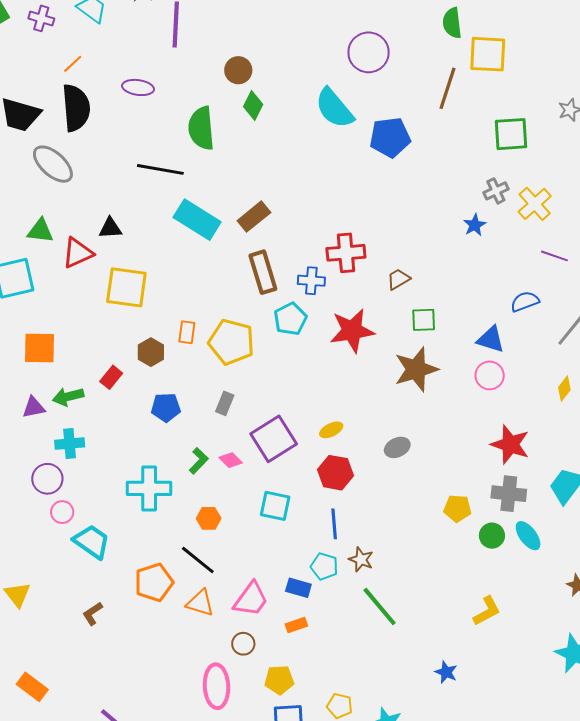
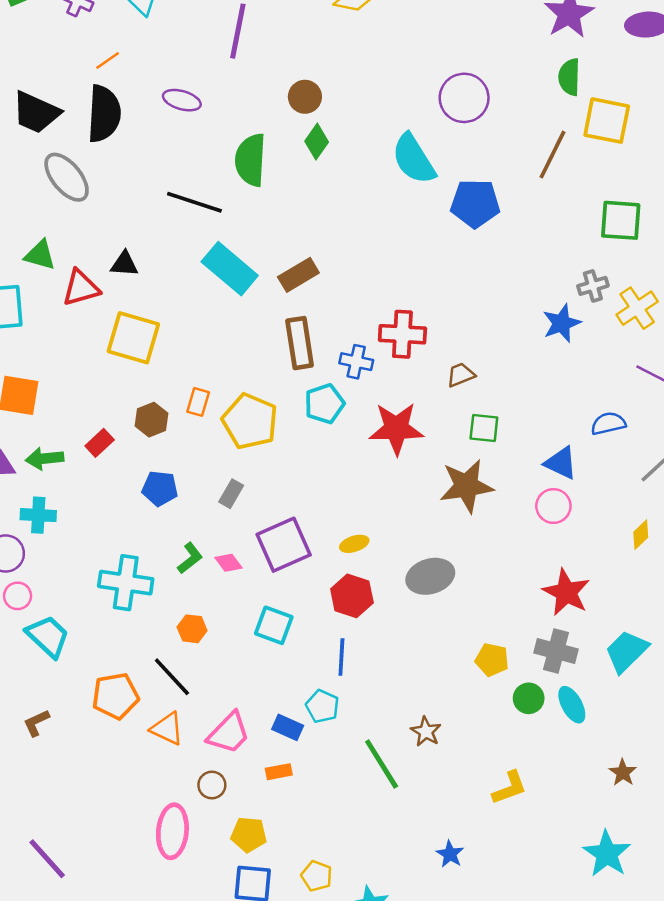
blue star: (475, 225) -> (562, 323), size x1.4
gray ellipse: (397, 447) -> (430, 576), size x1.5
brown star: (361, 559) -> (426, 732), moved

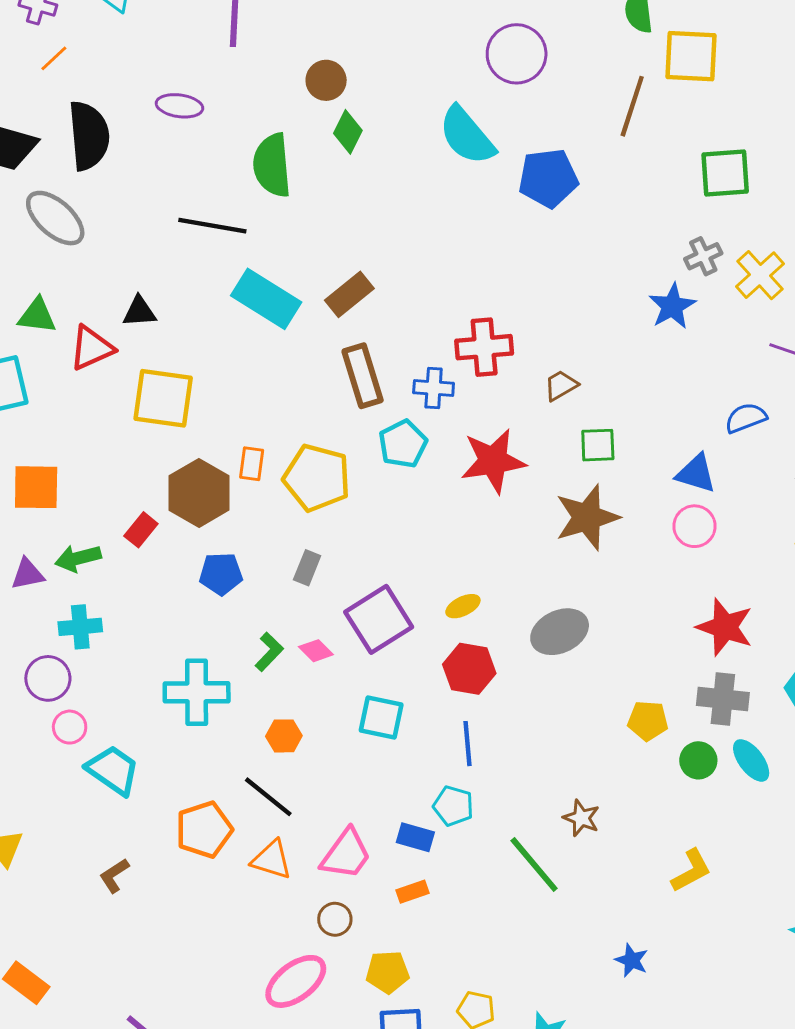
orange line: (108, 61) -> (54, 58), moved
brown hexagon: (152, 420) -> (199, 493), size x1.6
pink ellipse: (172, 831) -> (296, 981), turned 56

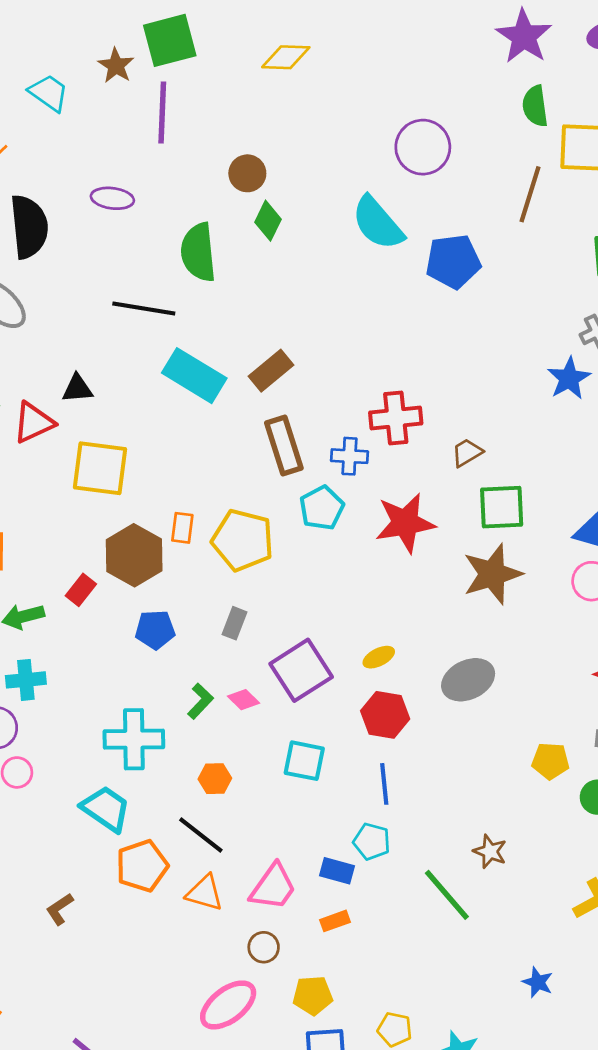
green square: (598, 445) -> (502, 507), size x1.4
cyan trapezoid: (113, 770) -> (106, 809), moved

